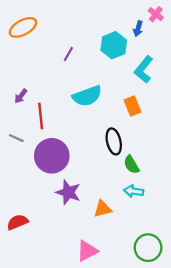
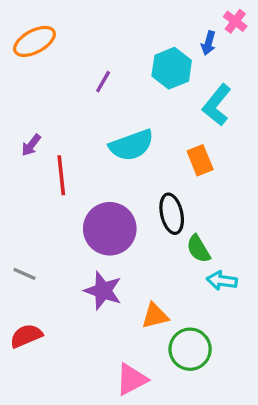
gray line: (16, 138) -> (24, 274), moved
purple circle: (52, 156) -> (110, 229), moved
cyan arrow: (134, 191) -> (222, 281), moved
green circle: (148, 248) -> (190, 349), moved

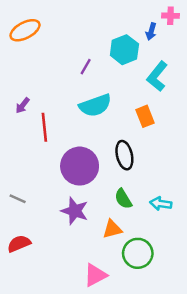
pink cross: (235, 21) -> (170, 16), turned -35
purple line: (103, 82) -> (86, 67), moved
green semicircle: (198, 249) -> (123, 199), moved

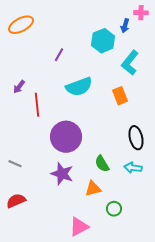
purple line: (86, 67) -> (59, 55), moved
black ellipse: (124, 155) -> (136, 138), moved
green circle: (138, 253) -> (114, 209), size x0.6

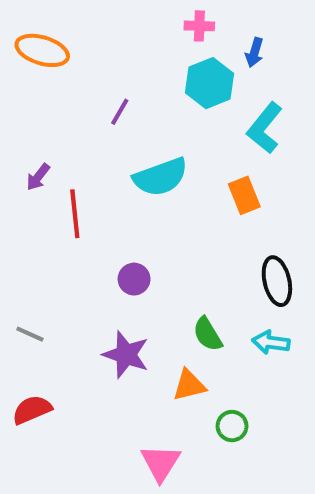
pink cross: (141, 13) -> (199, 26), moved
orange ellipse: (21, 25) -> (42, 50), turned 45
purple circle: (66, 137) -> (134, 279), size x0.5
pink triangle: (79, 227) -> (161, 463), turned -30

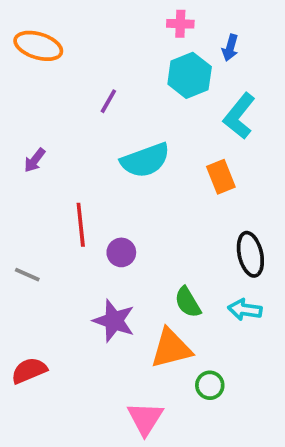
red line: (75, 214) -> (81, 225), moved
gray line: (30, 334) -> (27, 275), moved
orange triangle: (189, 385) -> (171, 348), size x1.4

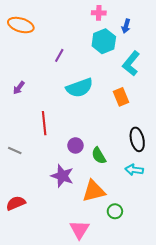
purple circle: (121, 252) -> (75, 145), moved
green semicircle: (188, 302) -> (99, 156), moved

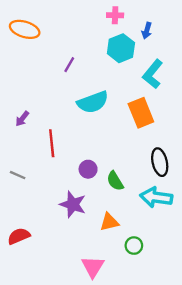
purple arrow: (19, 88) -> (22, 119), moved
orange rectangle: (121, 97) -> (141, 113), size x1.4
cyan arrow: (134, 170) -> (156, 197), size x1.5
orange triangle: (94, 191) -> (109, 222), size x0.7

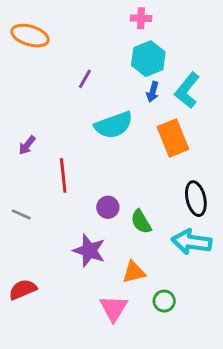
blue arrow: (147, 31) -> (153, 92), moved
pink triangle: (93, 267) -> (114, 308), moved

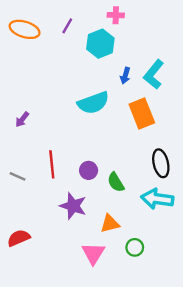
cyan hexagon: (148, 59) -> (100, 44), moved
purple line: (85, 79) -> (67, 26), moved
red line: (63, 176) -> (52, 164), moved

